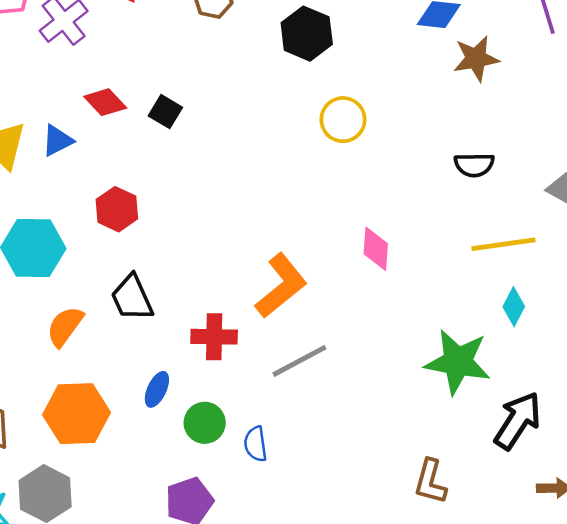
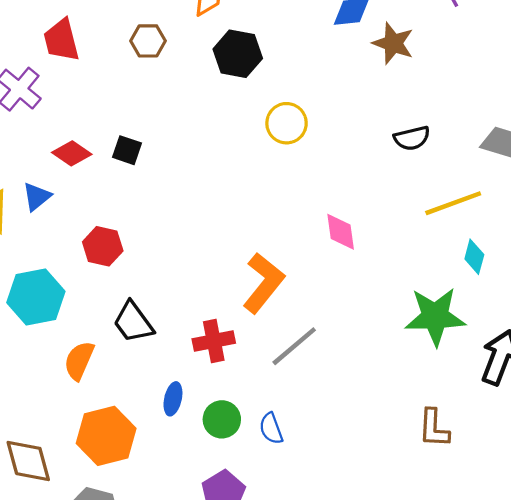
brown star: (476, 59) -> (393, 43), turned -30

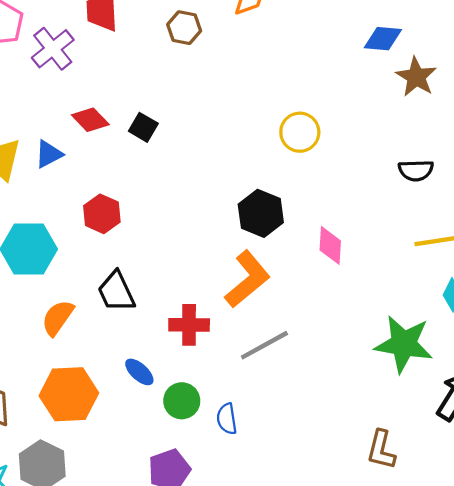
black hexagon: (238, 54) -> (261, 213), moved
blue ellipse: (173, 399) -> (139, 372), turned -72

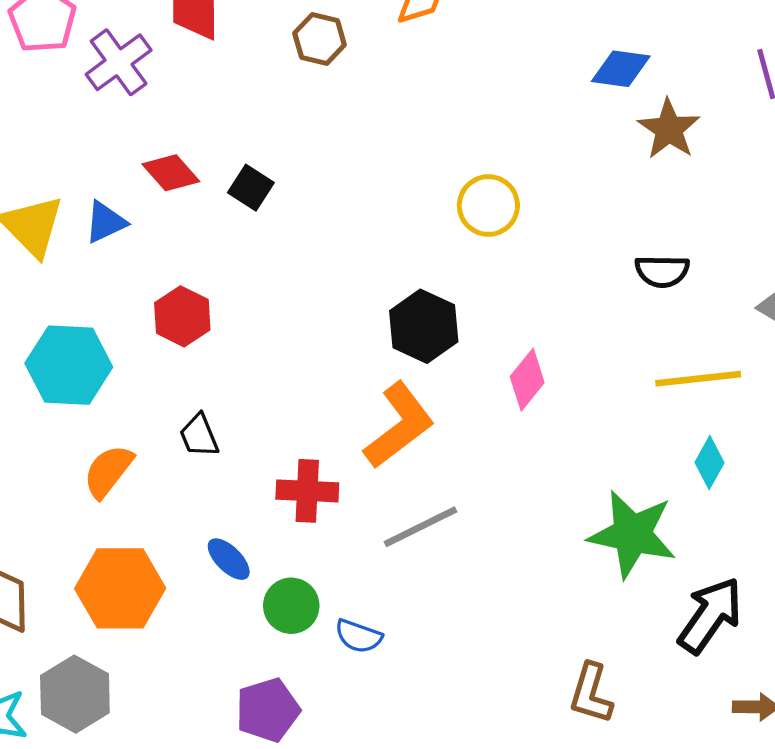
pink diamond: (330, 245) -> (527, 380), turned 33
black trapezoid: (116, 292) -> (199, 436), size x0.7
blue semicircle: (227, 419) -> (358, 636), turned -64

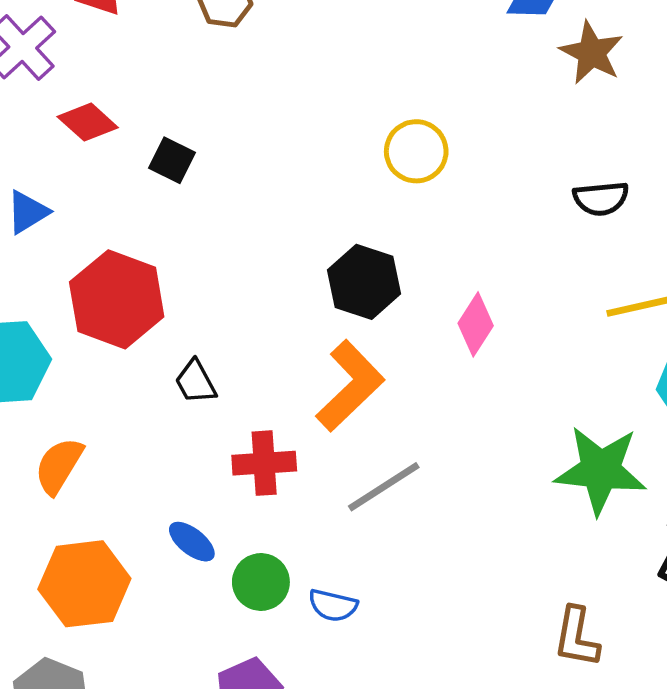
red diamond: (171, 173) -> (88, 122), moved
red hexagon: (182, 316) -> (117, 299), size x1.6
black trapezoid: (199, 436) -> (196, 382), moved

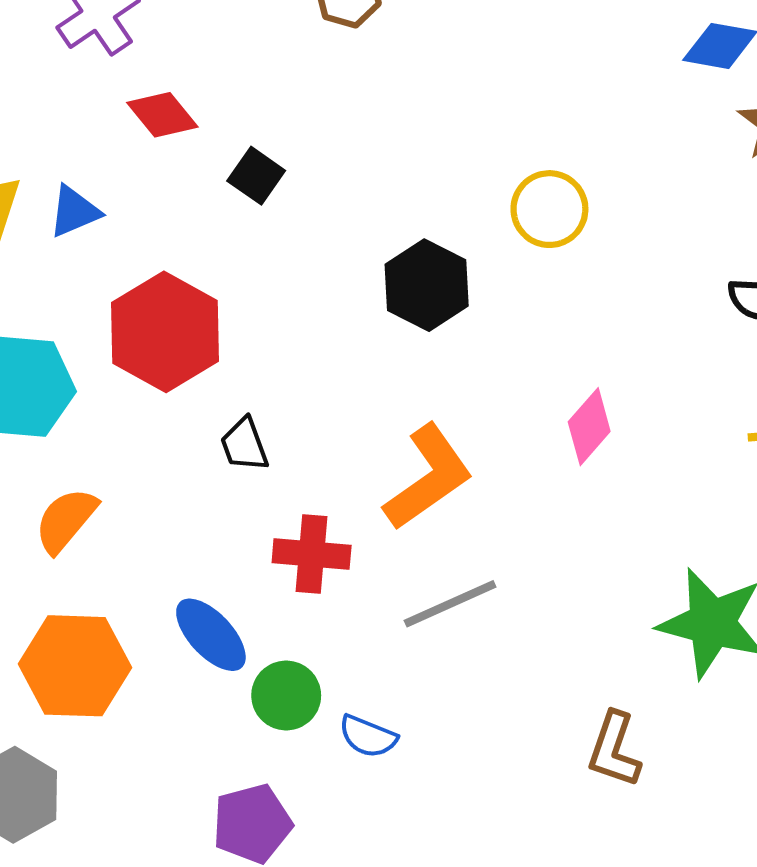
black hexagon: (364, 282) -> (427, 285), moved
blue ellipse: (192, 542) -> (211, 635), size x1.4
brown L-shape: (577, 637) -> (614, 750), moved

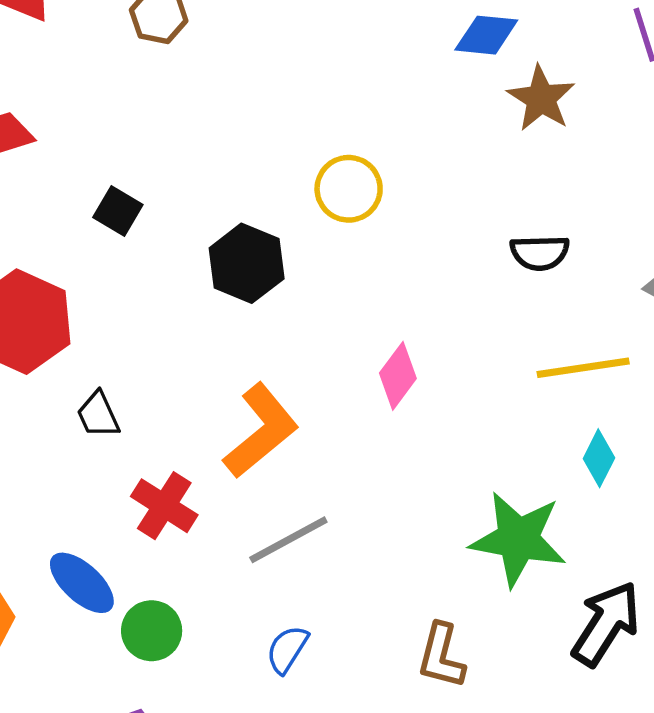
black square: (256, 176) -> (118, 211), moved
red cross: (312, 554) -> (164, 506), turned 32
blue semicircle: (368, 736) -> (287, 649), moved, turned 105

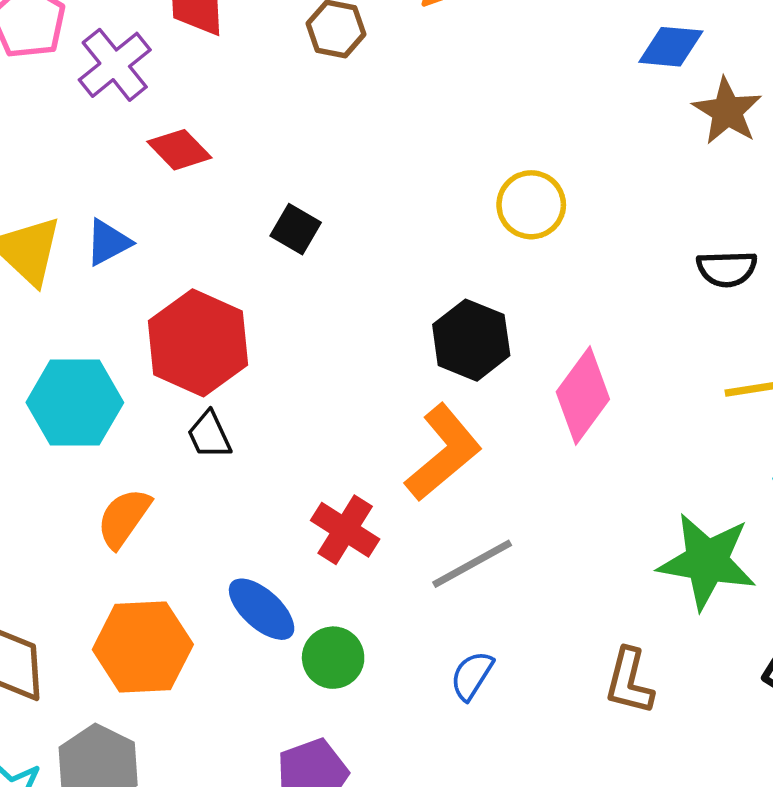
black hexagon: (247, 263) -> (471, 340), moved
pink diamond: (398, 376) -> (583, 395), size x1.4
black trapezoid: (98, 415) -> (209, 435), moved

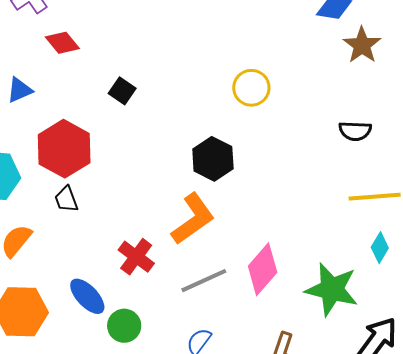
pink diamond: (583, 395) -> (263, 269), moved

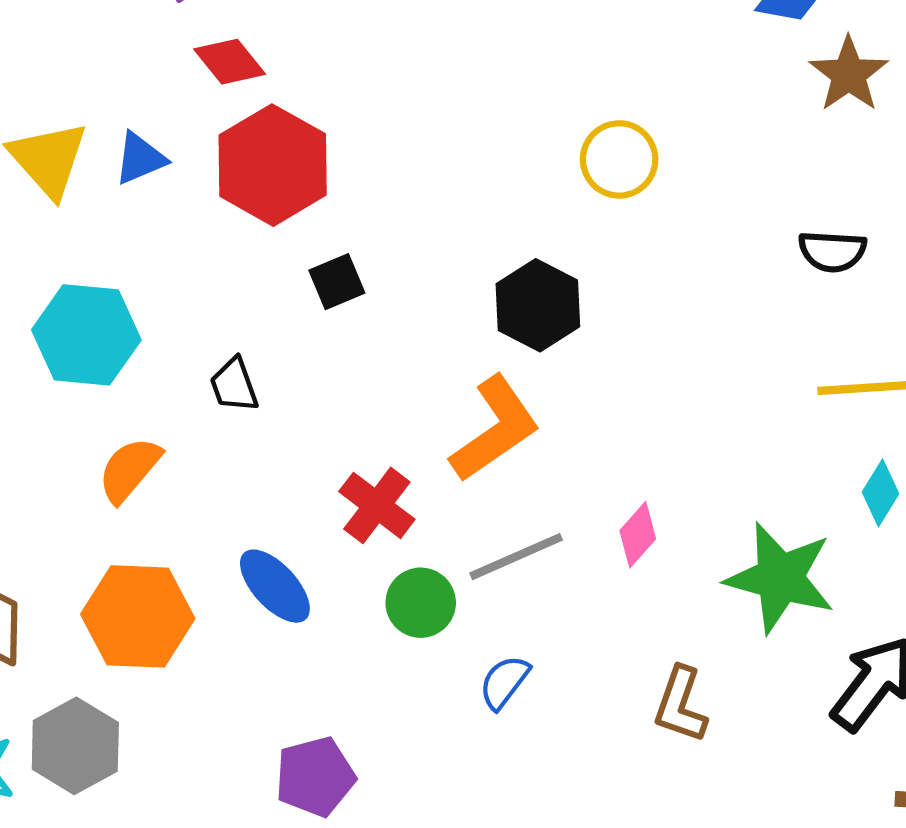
black square: (122, 91) -> (337, 282), moved, turned 32
red hexagon: (64, 149) -> (273, 165), moved
pink diamond: (263, 269) -> (638, 535), size x0.6
green circle: (124, 326) -> (421, 603), moved

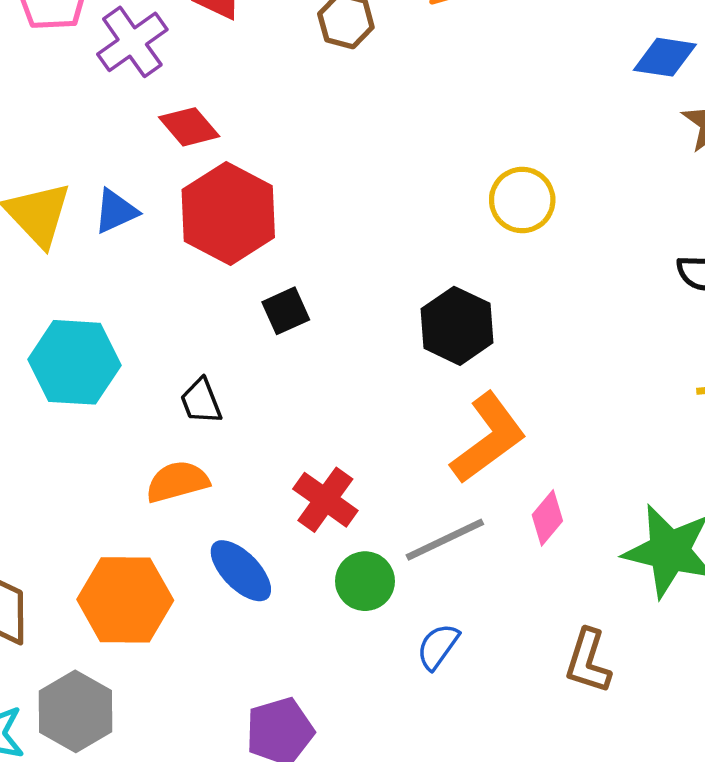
orange L-shape: (495, 429) -> (488, 438), moved
orange semicircle: (129, 470) -> (177, 482), moved, turned 36

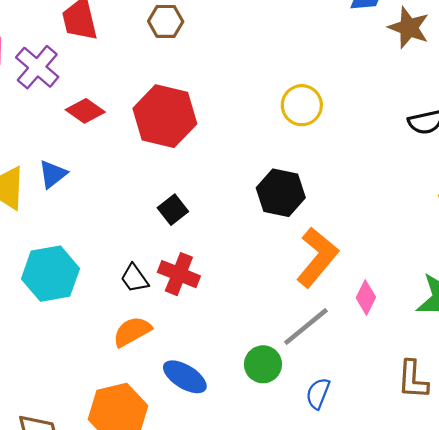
red hexagon: (228, 213) -> (165, 116), moved
red cross: (325, 500) -> (179, 274), moved

